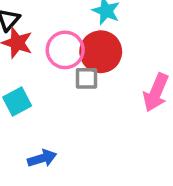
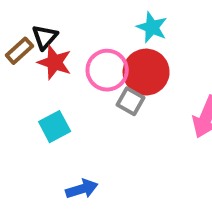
gray square: (86, 78) -> (130, 101), turned 30

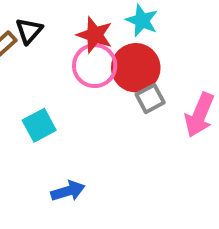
red star: (55, 62) -> (95, 35), moved
gray square: (130, 101) -> (150, 99), moved, turned 32

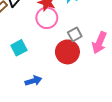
red circle: (136, 68) -> (67, 52), moved

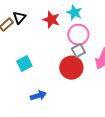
pink circle: (47, 18) -> (78, 35), moved

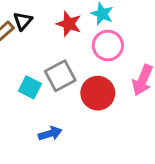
gray square: (78, 51) -> (60, 76), moved, size x1.5
cyan square: (24, 64) -> (30, 87), turned -35

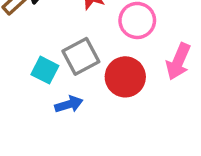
blue arrow: (50, 134) -> (69, 104), moved

